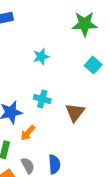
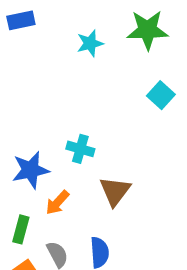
cyan star: (41, 57) -> (90, 43), moved
brown triangle: (75, 112) -> (115, 191), moved

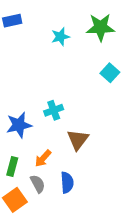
cyan cross: (80, 149) -> (54, 110), turned -36
orange arrow: (57, 203) -> (43, 158), moved

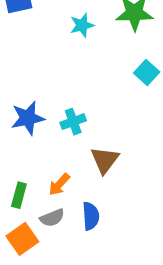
blue star: (19, 125) -> (28, 118), moved
gray semicircle: (38, 184) -> (52, 218), turned 96

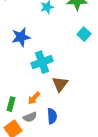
blue star: (28, 118) -> (21, 37), moved
cyan cross: (73, 122) -> (42, 62), size x1.5

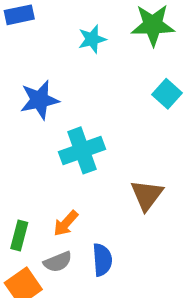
brown triangle: (60, 84) -> (147, 195), moved

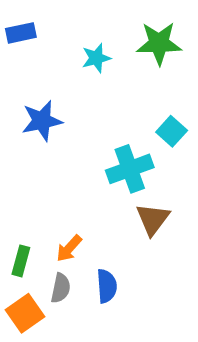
cyan square: (167, 94) -> (172, 131), moved
cyan cross: (82, 150) -> (130, 169), moved
gray semicircle: (58, 262) -> (61, 288), turned -56

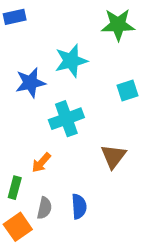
cyan star: (96, 58) -> (71, 61), moved, size x1.5
cyan square: (172, 131) -> (127, 91), turned 30
cyan cross: (130, 169) -> (66, 119), moved
orange arrow: (69, 248) -> (41, 163), moved

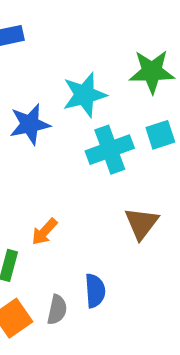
green star: (118, 25) -> (152, 72), moved
cyan cross: (66, 119) -> (110, 150), moved
gray semicircle: (44, 208) -> (57, 310), moved

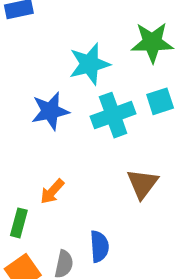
blue star: (30, 124) -> (50, 111), moved

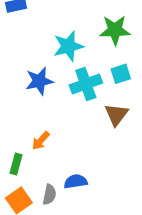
brown triangle: (142, 184) -> (116, 115), moved
blue semicircle: (99, 246) -> (76, 181), turned -95

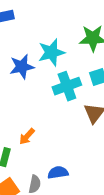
blue star: (39, 81) -> (22, 67), moved

